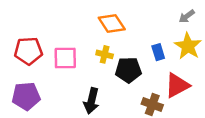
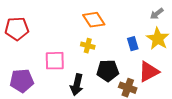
red pentagon: (28, 51) -> (17, 29), moved
pink square: (65, 58) -> (55, 61), moved
black pentagon: (128, 70) -> (108, 71), moved

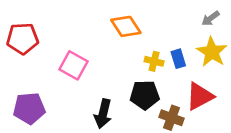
yellow cross: (88, 46) -> (154, 61), moved
pink square: (55, 61) -> (74, 65), moved, turned 30

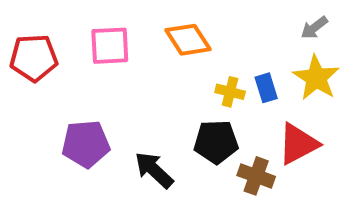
pink square: (74, 65) -> (110, 46), moved, turned -32
purple pentagon: (29, 108) -> (86, 144), moved
black arrow: (103, 114) -> (154, 170), turned 120

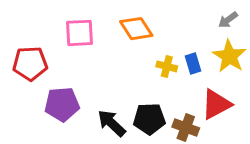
red pentagon: (34, 58) -> (30, 64), moved
black pentagon: (216, 142) -> (149, 119), moved

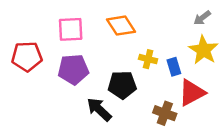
blue rectangle: (193, 64) -> (174, 67), moved
purple pentagon: (62, 104) -> (73, 69), moved
black pentagon: (149, 119) -> (122, 85), moved

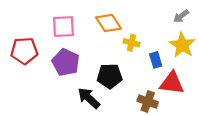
yellow cross: (148, 59) -> (132, 43), moved
purple pentagon: (73, 69) -> (66, 62), turned 30
red triangle: (192, 93) -> (172, 83), turned 35

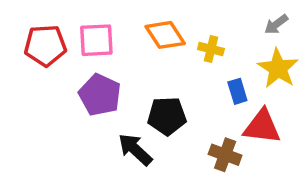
yellow cross: (132, 43) -> (211, 49), moved
red pentagon: (24, 51) -> (45, 45), moved

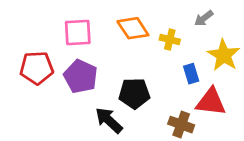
gray arrow: (276, 24) -> (204, 18), moved
red pentagon: (45, 45) -> (37, 68), moved

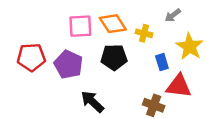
pink square: (78, 32) -> (80, 26), moved
black pentagon: (134, 93) -> (114, 57), moved

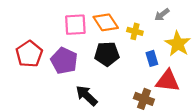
red pentagon: (31, 57) -> (29, 54), turned -30

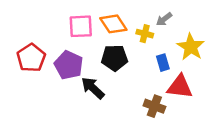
gray arrow: (162, 15) -> (164, 19), moved
black arrow: (87, 96) -> (93, 88), moved

